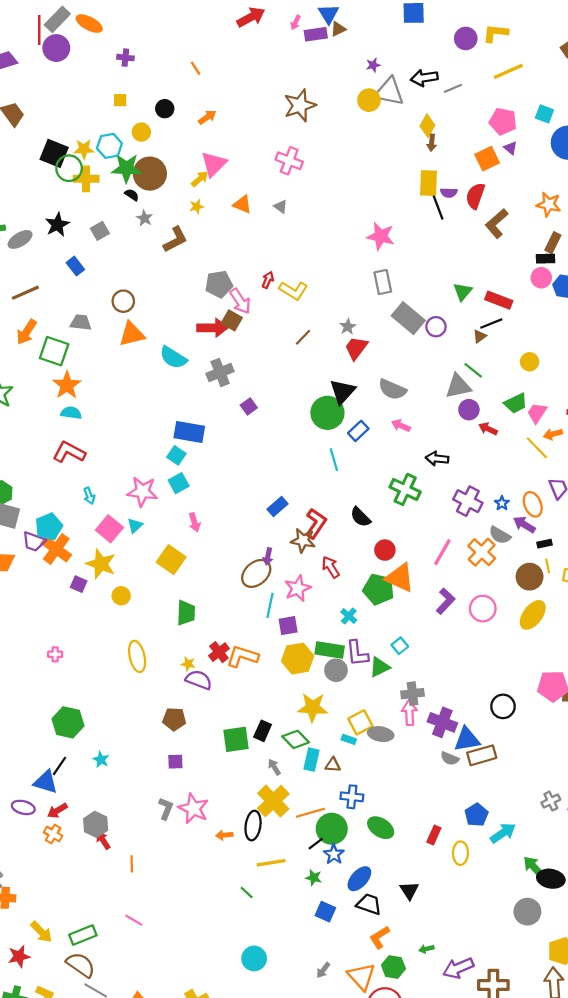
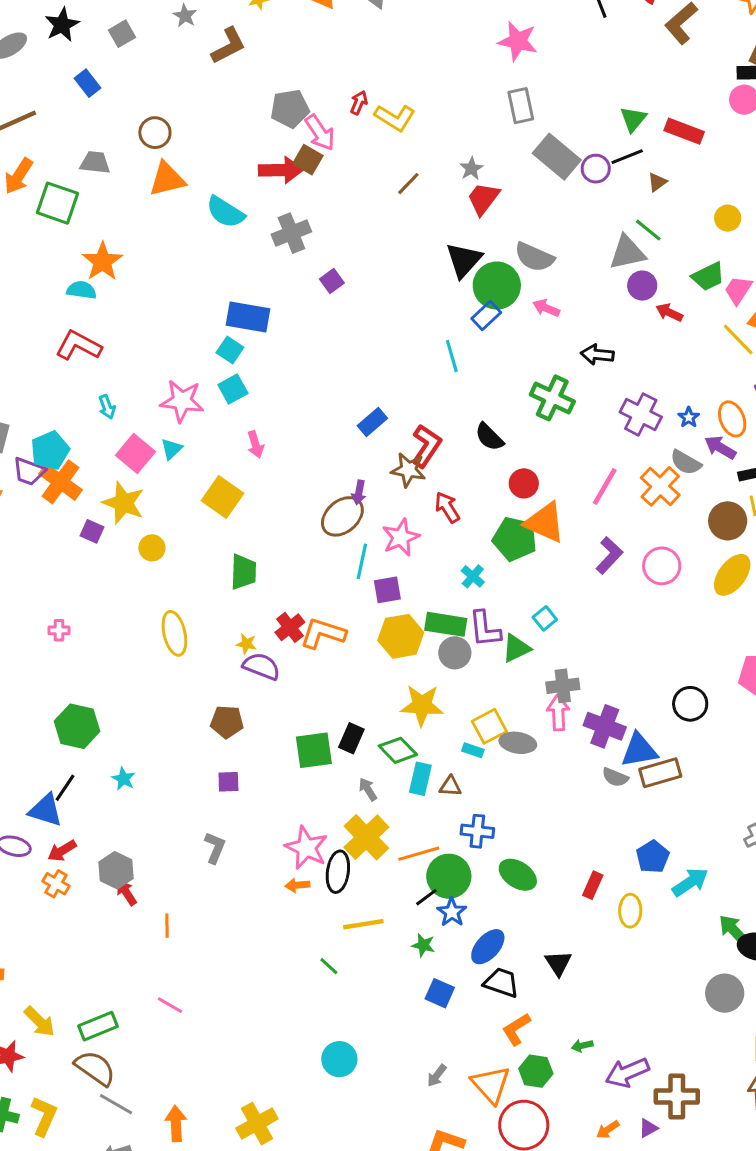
black line: (491, 323) -> (627, 157), moved
orange star: (67, 385) -> (103, 262), moved
green circle: (327, 413) -> (497, 286), moved
pink star: (193, 808) -> (306, 848), moved

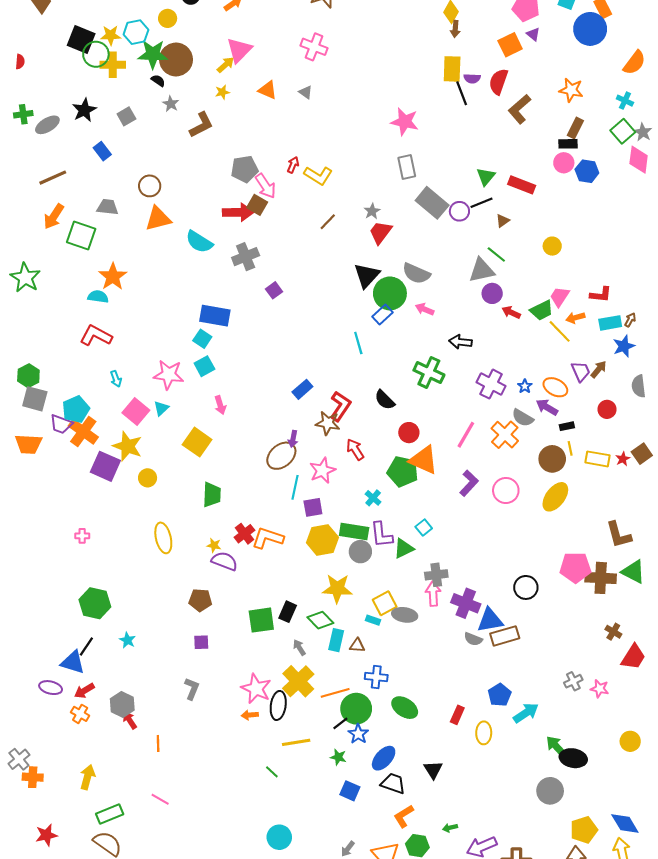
green trapezoid: (708, 277) -> (542, 310), moved
orange ellipse: (732, 419) -> (555, 387), turned -40
purple square: (92, 531) -> (105, 466), size x1.8
yellow arrow: (40, 1022) -> (87, 777), moved, turned -120

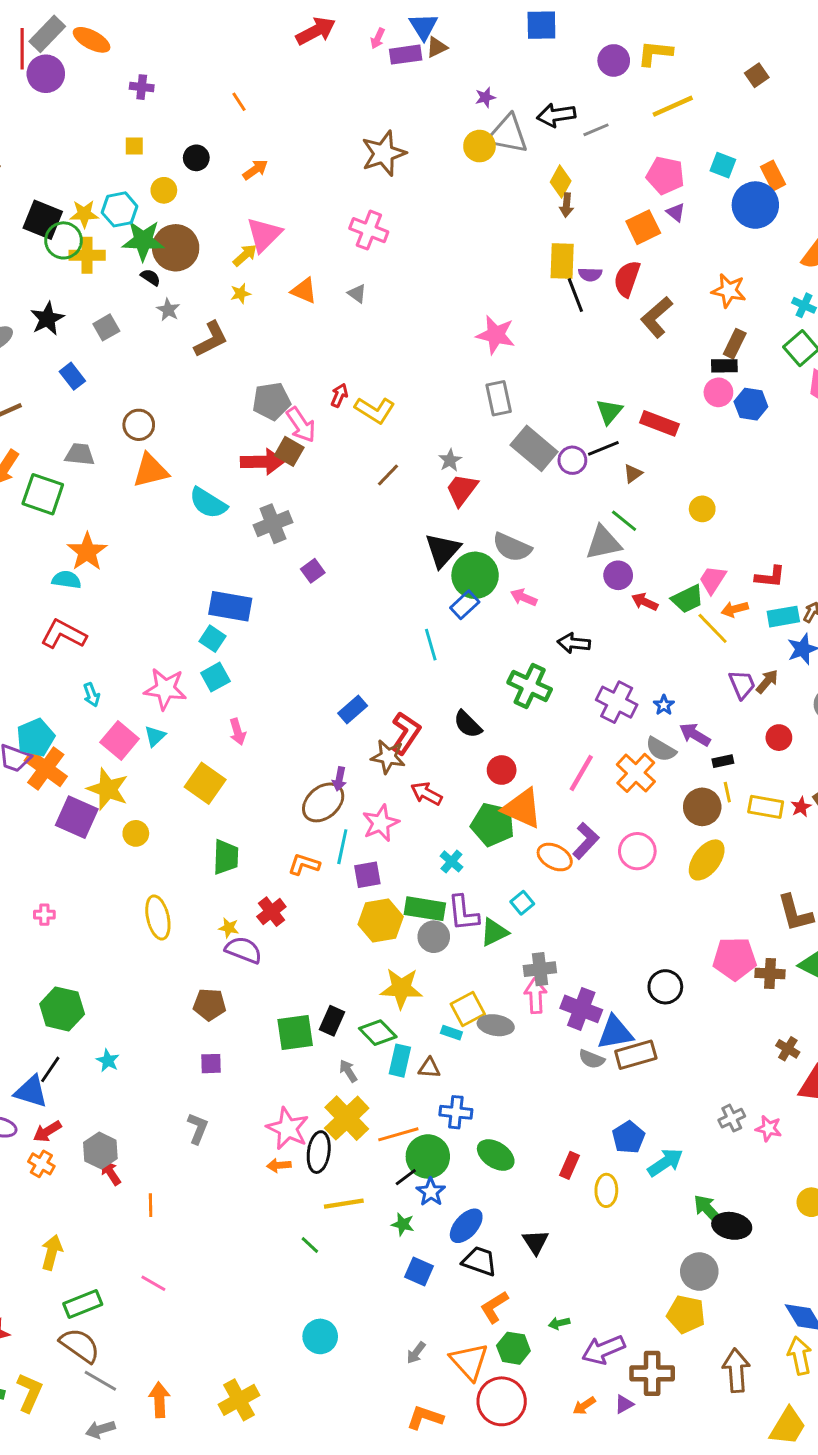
orange ellipse: (555, 387) -> (555, 857), moved
red arrow: (355, 449) -> (426, 794), turned -30
orange L-shape: (268, 538) -> (304, 864), moved, size x0.7
brown cross: (601, 578) -> (770, 974), size x0.7
yellow pentagon: (584, 830) -> (686, 1314), moved, turned 30

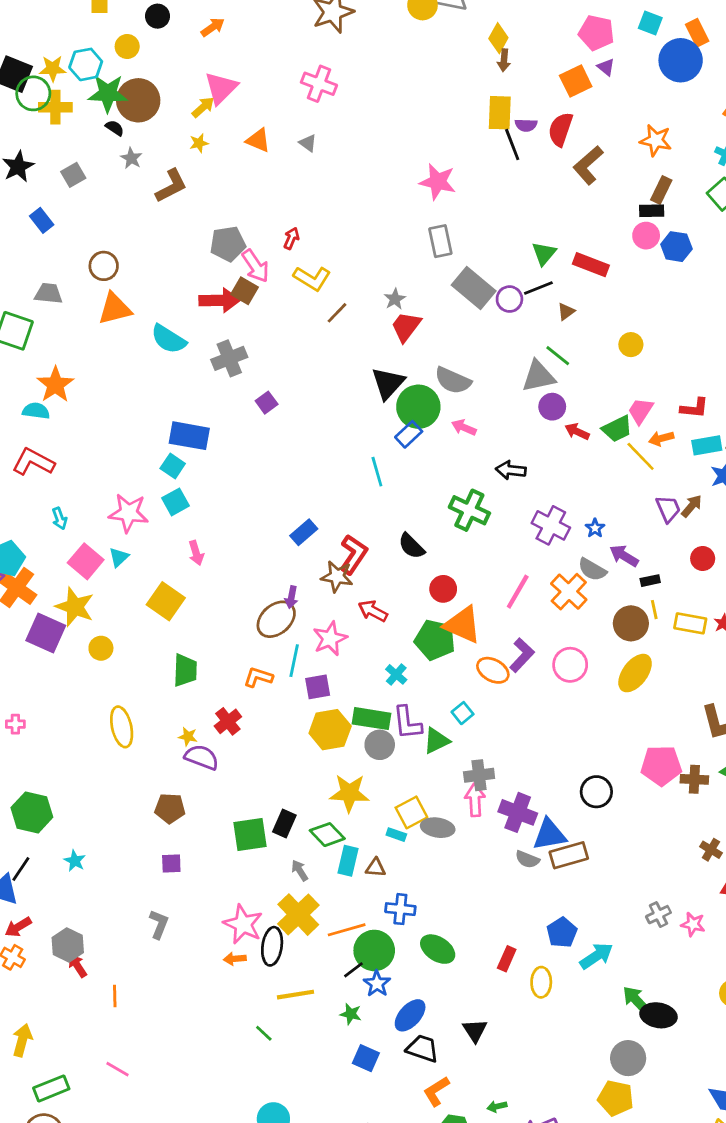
yellow L-shape: (375, 410) -> (312, 278), moved

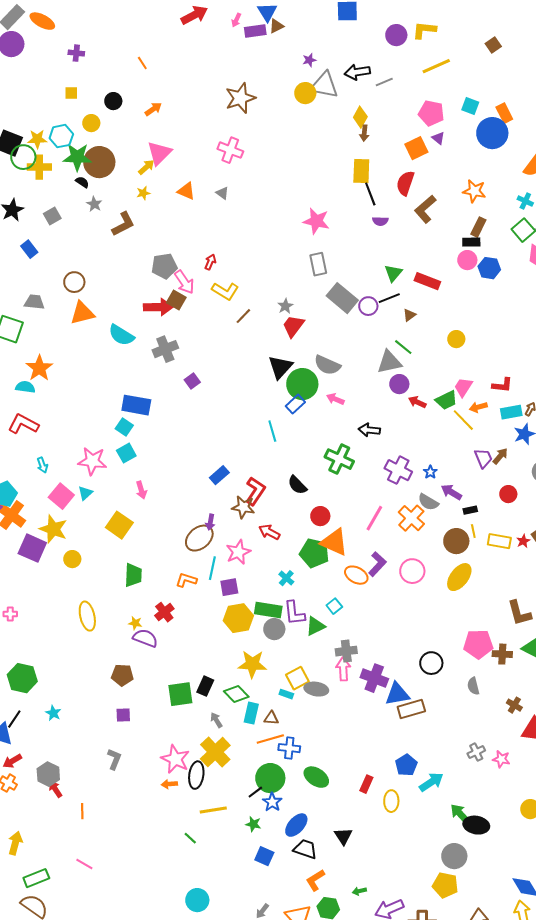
purple semicircle: (526, 125) -> (380, 221), moved
gray semicircle: (527, 859) -> (473, 686), moved, turned 54
orange line: (347, 930) -> (270, 739), moved

